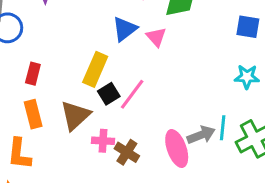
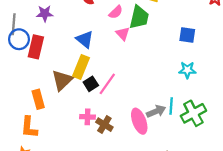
blue triangle: (125, 29) -> (85, 39), moved, turned -42
pink triangle: (156, 37) -> (123, 34), moved
red rectangle: (33, 74) -> (36, 47), moved, size x1.5
brown triangle: (75, 115) -> (62, 80), moved

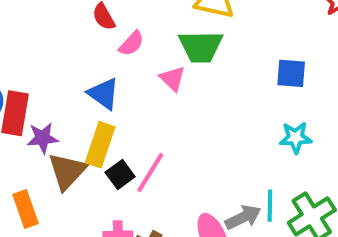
pink semicircle: (116, 12) -> (131, 43), moved
purple star: (45, 13) -> (43, 138), moved
green trapezoid: (139, 17) -> (201, 47), turned 80

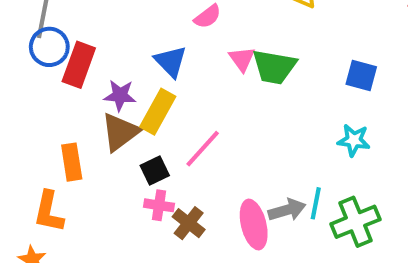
green trapezoid: (201, 47) -> (274, 67), moved
purple star: (43, 138) -> (120, 95), moved
black square: (120, 174) -> (155, 170), moved

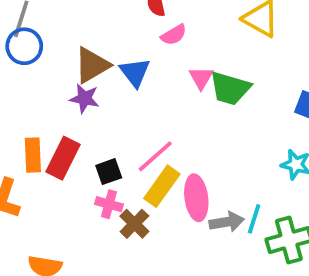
red rectangle: (79, 65) -> (63, 158), moved
yellow rectangle: (158, 112) -> (162, 186), moved
brown triangle: (120, 132) -> (92, 65), moved
pink ellipse: (254, 225) -> (196, 198), moved

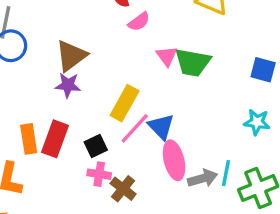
blue triangle: (135, 72) -> (161, 127), moved
yellow rectangle: (162, 186) -> (125, 103), moved

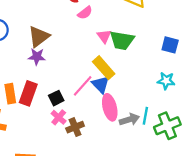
yellow rectangle: (125, 103) -> (104, 68), moved, turned -70
pink cross: (99, 174) -> (59, 117), turned 32
brown cross: (123, 189) -> (75, 127), turned 30

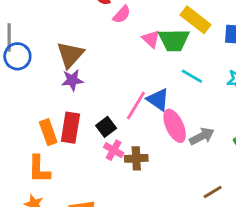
yellow rectangle: (104, 68) -> (195, 20), moved
cyan line: (145, 116) -> (192, 76), moved, turned -60
brown cross: (75, 127) -> (136, 158), turned 30

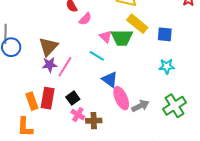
cyan line: (192, 76) -> (97, 56), moved
pink line: (136, 105) -> (65, 67), moved

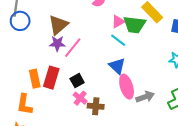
pink triangle: (106, 37) -> (118, 22), turned 40
cyan line: (97, 56) -> (118, 40), moved

